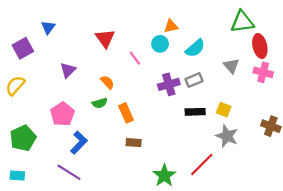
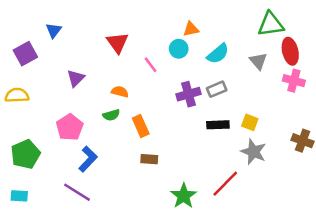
gray triangle: (231, 66) -> (258, 61), moved
orange semicircle: (107, 82) -> (120, 92), turned -32
yellow semicircle: (15, 86) -> (17, 95), turned 45

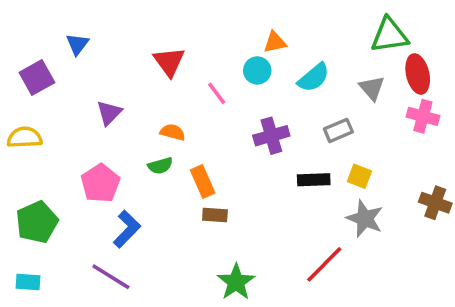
gray rectangle: (217, 89) -> (338, 130), moved
brown rectangle: (149, 159) -> (215, 215), moved
green star: (184, 196) -> (236, 282), moved

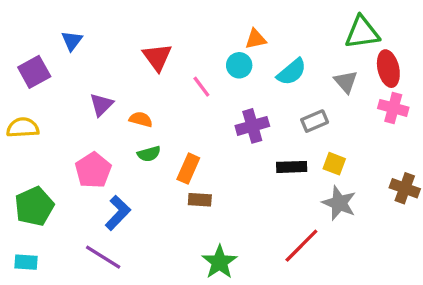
orange semicircle: (173, 132) -> (141, 119), moved
orange rectangle: (203, 182) -> (188, 169), turned 48

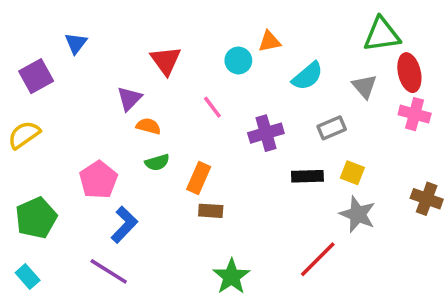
cyan circle: (239, 65) -> (238, 60), moved
pink line: (201, 87) -> (212, 107), moved
purple triangle: (101, 105) -> (129, 99), moved
yellow semicircle: (23, 128) -> (24, 135), turned -32
cyan rectangle: (26, 262) -> (28, 276), turned 45

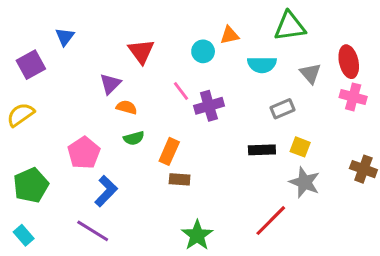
green triangle: (382, 35) -> (290, 26), moved
cyan semicircle: (307, 76) -> (262, 65), turned 40
purple cross: (266, 133) -> (209, 106), moved

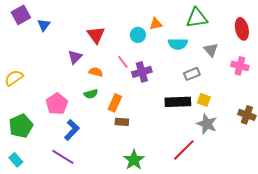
red ellipse: (349, 62) -> (242, 29), moved
purple square: (31, 65) -> (21, 15), moved
orange semicircle: (127, 107) -> (96, 72), moved
black rectangle: (262, 150) -> (178, 102), size x1.4

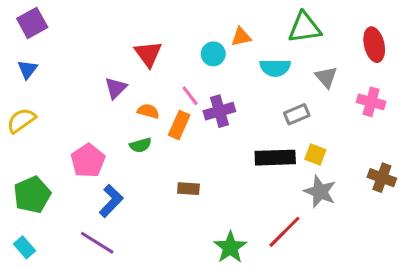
blue triangle: (44, 25) -> (28, 69), moved
orange rectangle: (115, 103) -> (179, 125), moved
green star: (134, 160) -> (230, 247), moved

